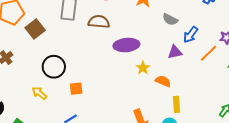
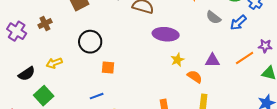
blue arrow: (191, 35) -> (238, 23), moved
purple triangle: (175, 52) -> (212, 60), moved
yellow arrow: (39, 93) -> (54, 63), moved, turned -70

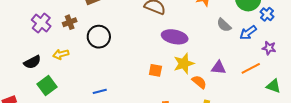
brown cross: (45, 24) -> (70, 22), moved
purple cross: (17, 31) -> (41, 23), moved
purple star: (265, 46) -> (269, 48), moved
yellow star: (177, 60) -> (184, 63), size x1.5
orange square: (108, 68) -> (155, 70), moved

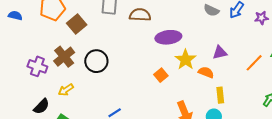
brown cross: (70, 22) -> (64, 57), size x1.5
orange line: (251, 68) -> (254, 63), moved
orange square: (155, 70) -> (161, 75), turned -32

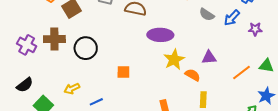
brown cross: (64, 57) -> (54, 39), turned 30
orange square: (161, 75) -> (123, 72), moved, turned 32
yellow arrow: (66, 90) -> (72, 89), moved

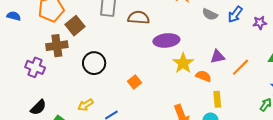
brown cross: (54, 39) -> (57, 46), moved
orange square: (123, 72) -> (135, 82), turned -32
orange line: (241, 73) -> (241, 67), moved

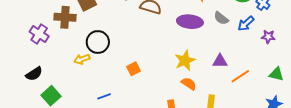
purple ellipse: (166, 40) -> (190, 22), moved
orange semicircle: (203, 76) -> (189, 84), moved
yellow arrow: (85, 105) -> (82, 59), moved

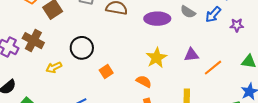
brown cross: (65, 17) -> (33, 41), moved, turned 30
black circle: (98, 42) -> (82, 48), moved
orange semicircle: (189, 84) -> (144, 81), moved

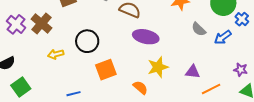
purple ellipse: (157, 19) -> (146, 37), moved
purple star: (237, 25) -> (241, 70), moved
orange square: (106, 72) -> (106, 70), size x1.5

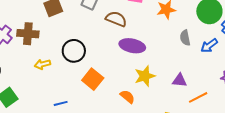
brown cross: (41, 23) -> (28, 34), turned -35
gray semicircle: (199, 29) -> (185, 38), turned 35
orange square: (106, 70) -> (93, 79), turned -30

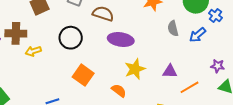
black circle: (74, 51) -> (71, 38), moved
yellow arrow: (42, 64) -> (33, 51), moved

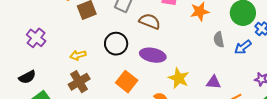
brown cross: (16, 33) -> (79, 82), moved, turned -35
purple ellipse: (121, 40) -> (153, 55), moved
yellow star: (135, 69) -> (179, 78), turned -30

